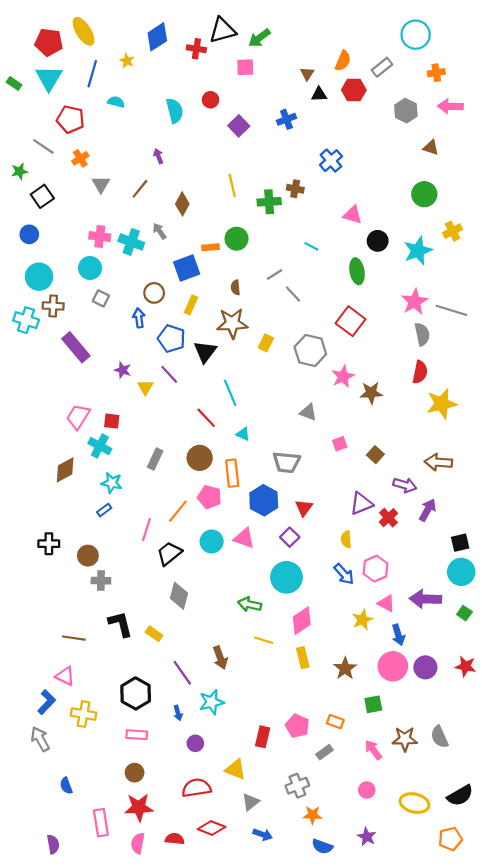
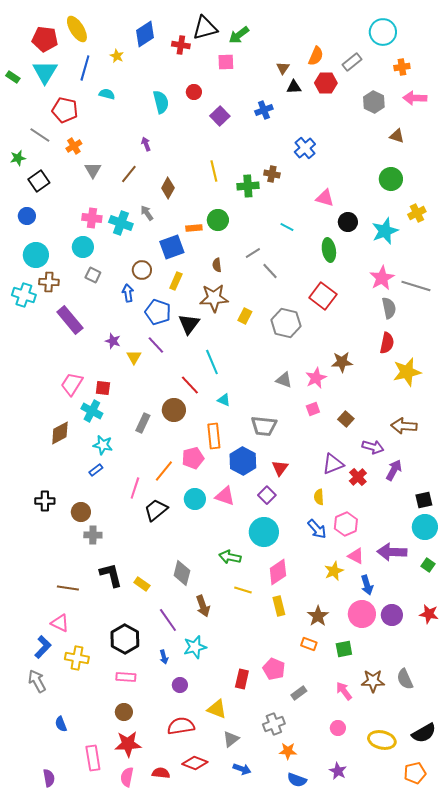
pink star: (343, 377) -> (316, 378), moved
brown circle: (200, 458) -> (174, 410), moved
pink pentagon: (209, 497) -> (193, 458), turned -30
gray diamond: (179, 596) -> (182, 573), moved
orange rectangle: (335, 722) -> (309, 644), moved

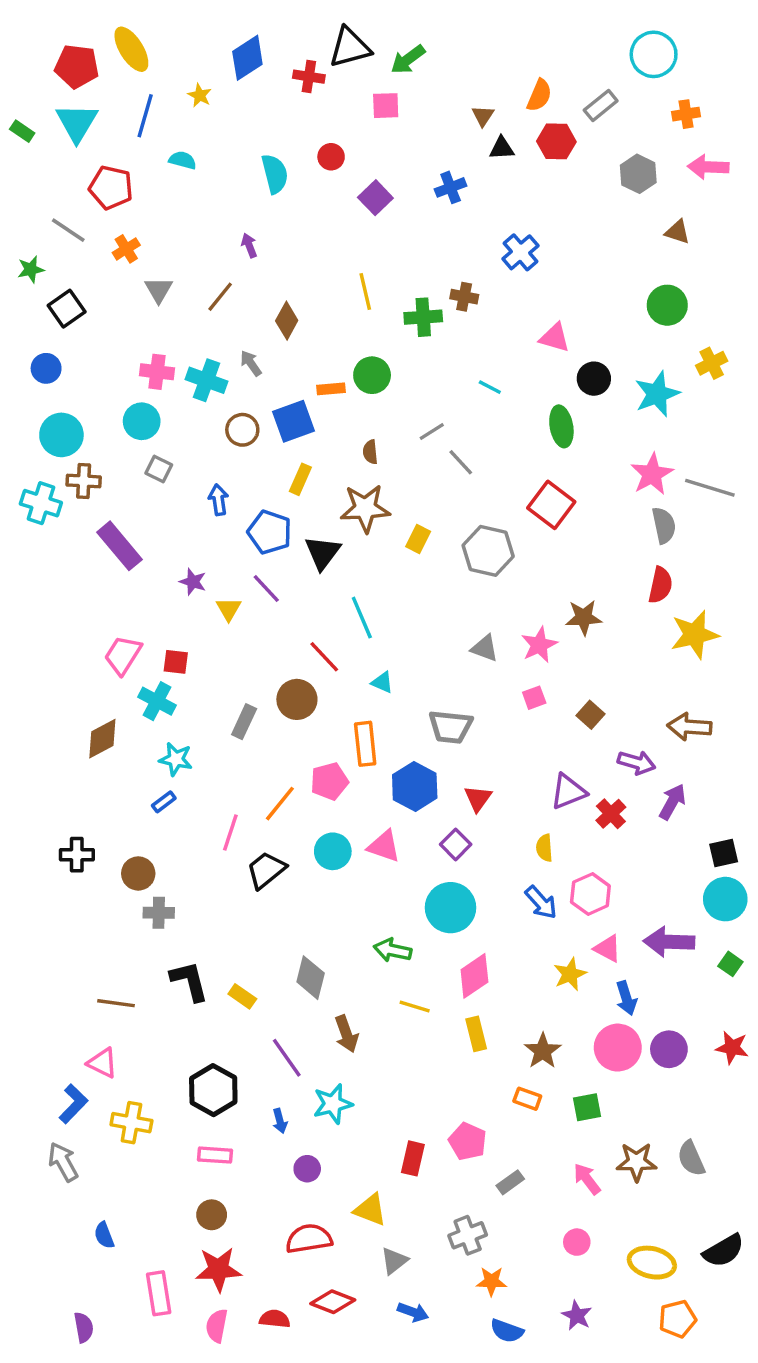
brown circle: (142, 270) -> (242, 430), moved
orange pentagon: (415, 773) -> (677, 1319), moved

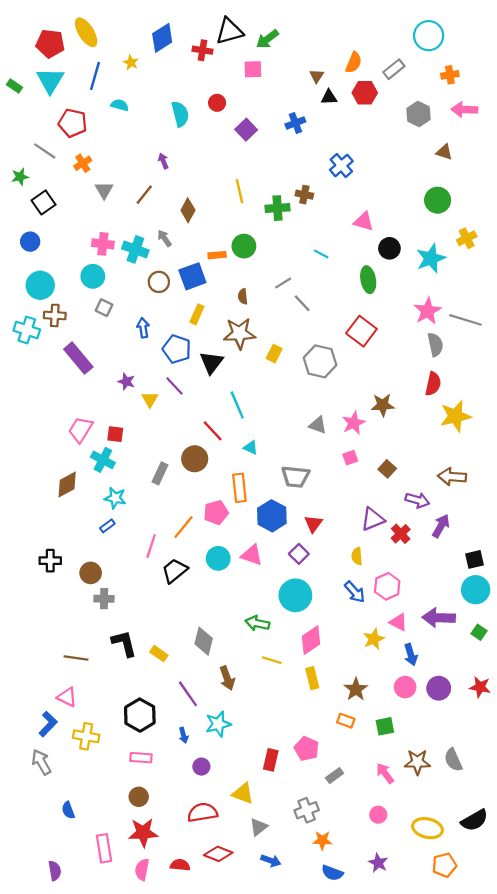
pink circle: (618, 1048) -> (405, 687), size x0.7

